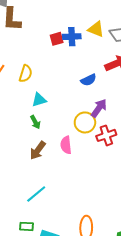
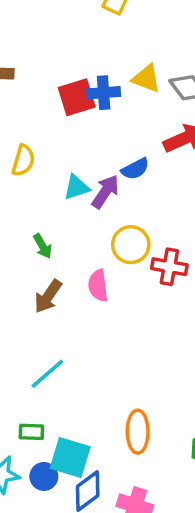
red square: (57, 39) -> (77, 97), size x1.5
cyan triangle: (39, 100) -> (76, 187), moved
purple arrow: (99, 108) -> (105, 192), moved
red cross: (106, 135) -> (169, 267), turned 30

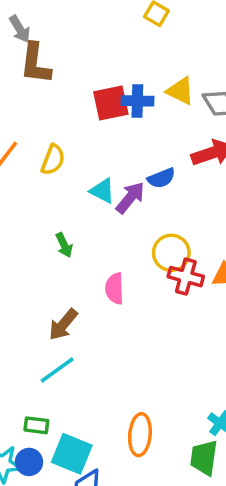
cyan triangle: (76, 187) -> (102, 191), turned 40
yellow circle: (131, 245) -> (171, 253), moved
brown arrow: (48, 296) -> (63, 324), moved
blue circle: (44, 476) -> (29, 462), moved

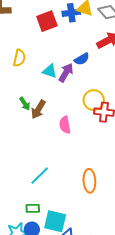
blue cross: (137, 101) -> (71, 13), moved
green arrow: (64, 245) -> (25, 104), moved
brown arrow: (63, 324) -> (38, 109), moved
orange ellipse: (140, 435) -> (89, 181), moved

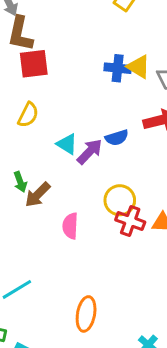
red square: (47, 21) -> (34, 64), moved

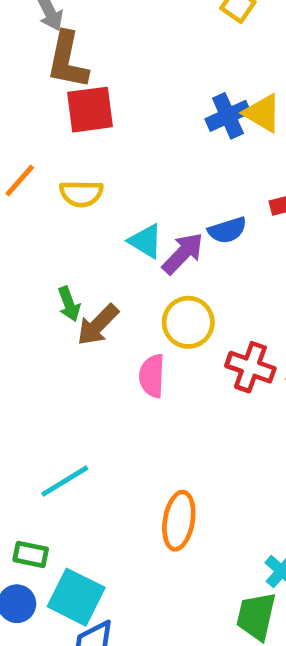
blue cross: (118, 68) -> (228, 116), turned -30
yellow semicircle: (28, 115) -> (81, 194), turned 65
yellow circle: (120, 200) -> (188, 322), moved

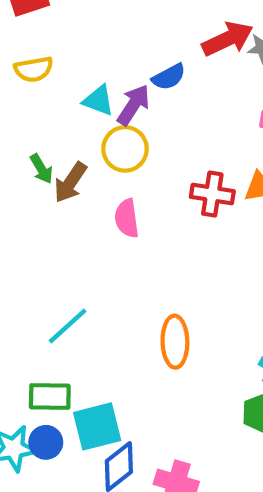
yellow circle: (188, 322) -> (125, 149), moved
green rectangle: (31, 554) -> (50, 396), size x1.4
cyan square: (76, 597) -> (97, 426), turned -30

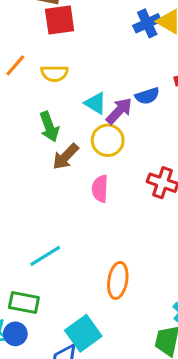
green arrow: (41, 169) -> (49, 127), moved, size x1.4
cyan square: (97, 426) -> (83, 333), moved, turned -32

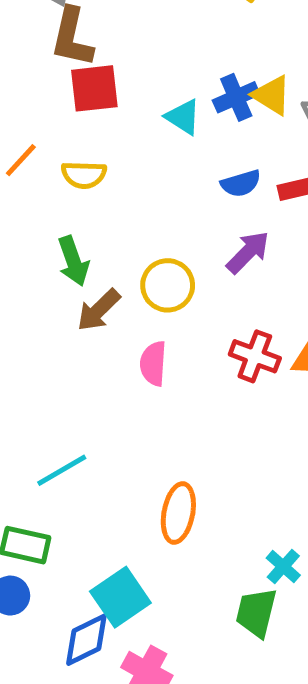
blue semicircle: (147, 96) -> (241, 183), moved
cyan triangle: (95, 103) -> (183, 117), moved
purple arrow: (119, 111) -> (248, 252), moved

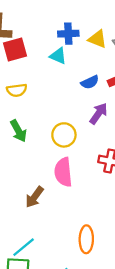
blue cross: (236, 97) -> (68, 34), moved, turned 30
brown arrow: (99, 310) -> (35, 197), moved
pink semicircle: (153, 364) -> (63, 172), size x1.4
cyan line: (62, 470) -> (24, 247), moved

